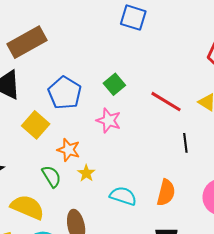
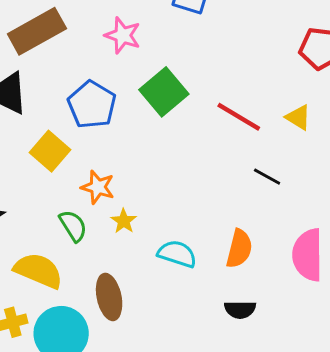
green square: (114, 84) -> (164, 92), size x1.5
pink star: (109, 120) -> (123, 35), moved
black line: (185, 143) -> (267, 177), turned -54

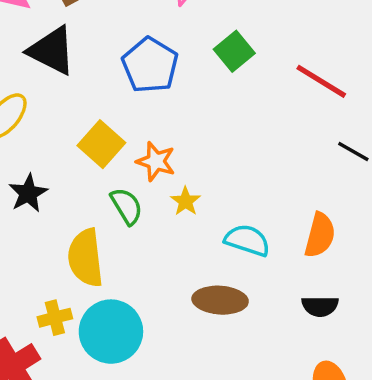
green square: (164, 92) -> (234, 51), size x0.7
yellow square: (50, 151) -> (101, 144), moved
yellow semicircle: (38, 271) -> (85, 258), turned -120
brown ellipse: (109, 297) -> (220, 300), moved, turned -75

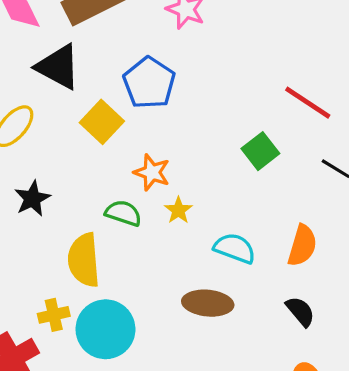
green square: (234, 51) -> (260, 151), moved
yellow square: (101, 144) -> (102, 122), moved
green semicircle: (126, 206) -> (123, 213), turned -42
black semicircle: (320, 306) -> (300, 311), turned -132

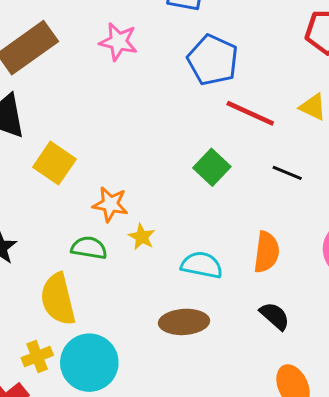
blue pentagon: (149, 83) -> (213, 60), moved

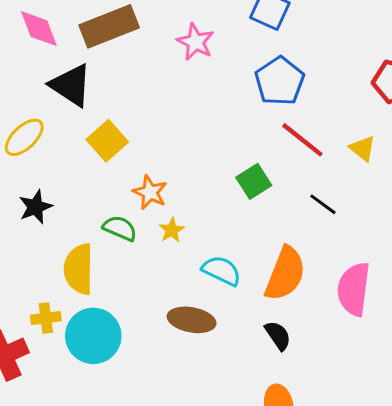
orange semicircle: (267, 252) -> (285, 274), size x1.4

